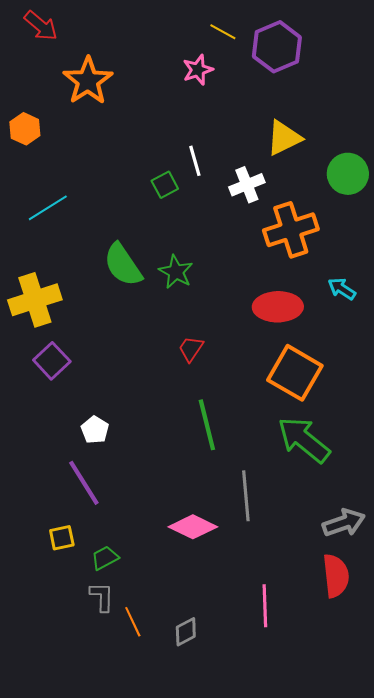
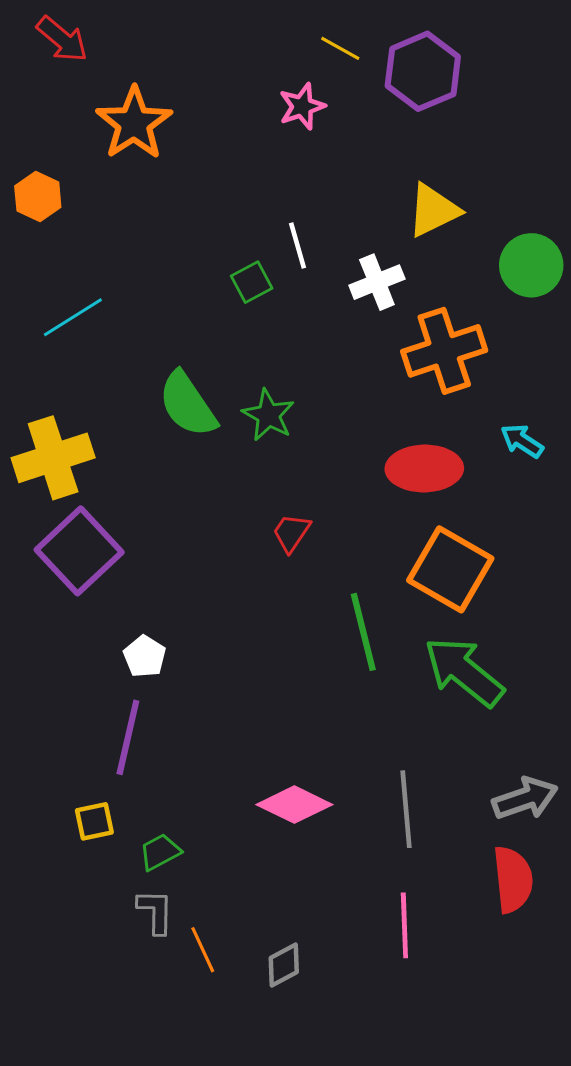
purple square: (52, 361) -> (79, 551), size x1.5
green line: (207, 425) -> (363, 632), moved
purple line: (84, 483) -> (128, 737), turned 45
gray line: (246, 496) -> (406, 809), moved

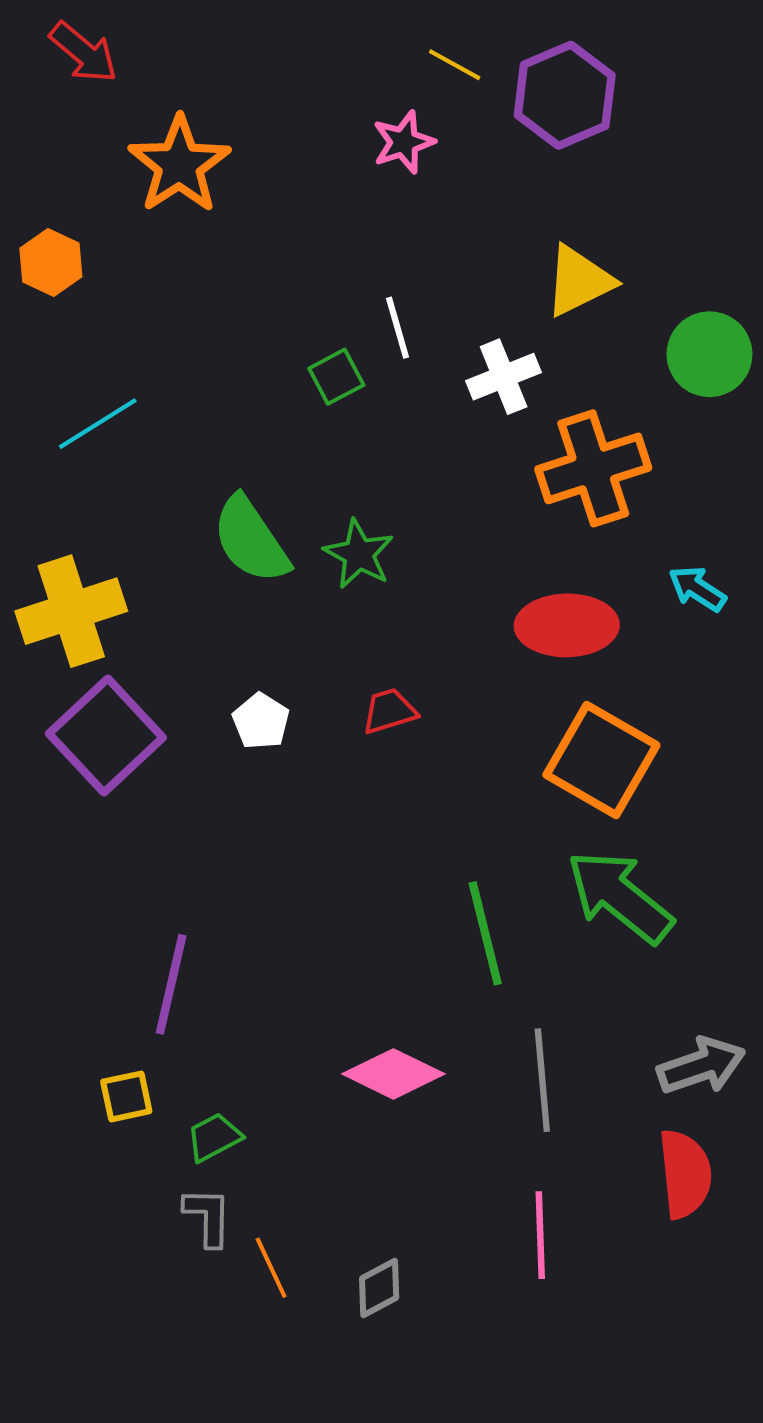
red trapezoid: (291, 533) -> (389, 711), turned 39
green line: (363, 632) -> (485, 933), moved
white pentagon: (145, 656) -> (261, 721), moved

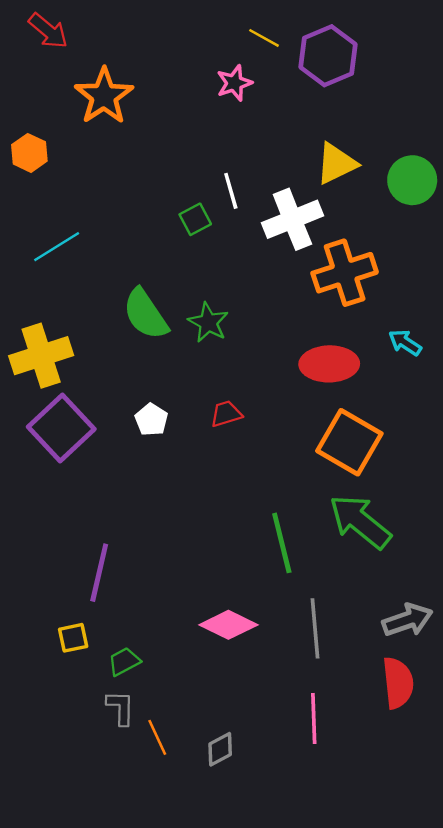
green circle: (709, 354) -> (412, 180), moved
white cross: (504, 377) -> (292, 219), size x1.4

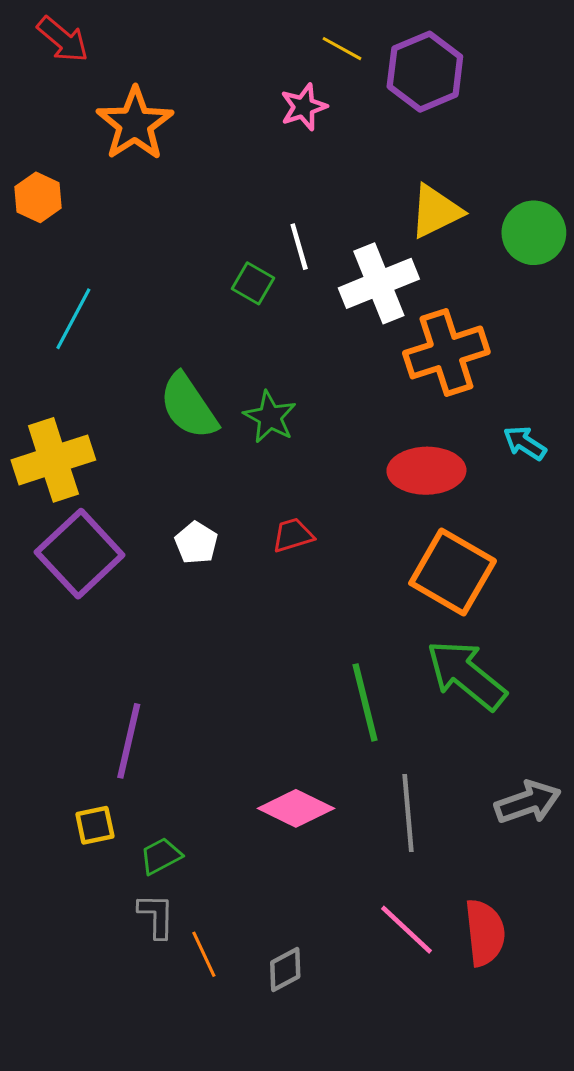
green square: (195, 219) -> (253, 283), turned -32
cyan line: (57, 247) -> (73, 319), turned -30
red semicircle: (398, 683) -> (485, 933), moved
pink line: (314, 718) -> (406, 930), turned -45

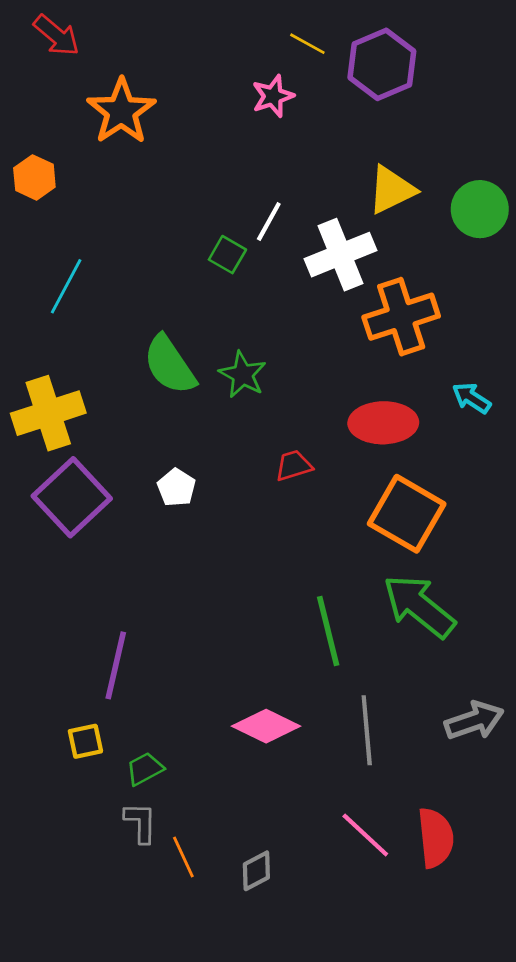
white line: (299, 247) -> (269, 222), turned 45
red trapezoid: (293, 535) -> (294, 466), moved

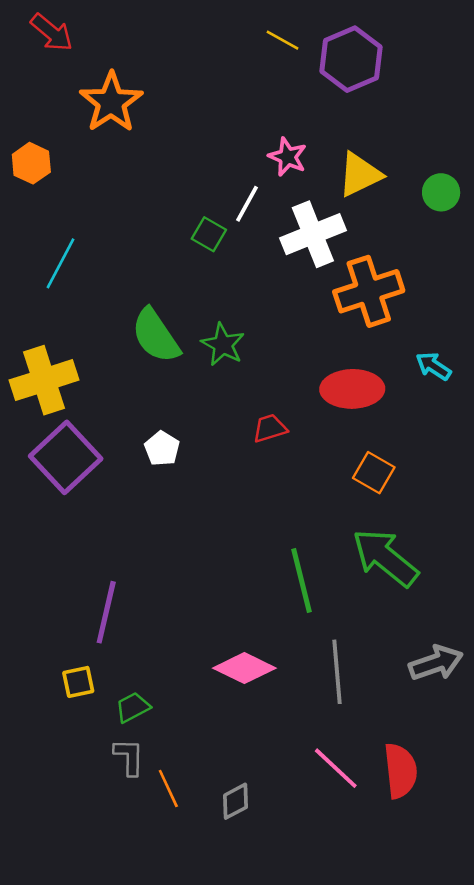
pink star: (273, 96) -> (288, 157), moved, turned -30
green circle: (480, 209) -> (441, 192), size x0.7
orange square: (407, 514) -> (374, 473), size x0.6

